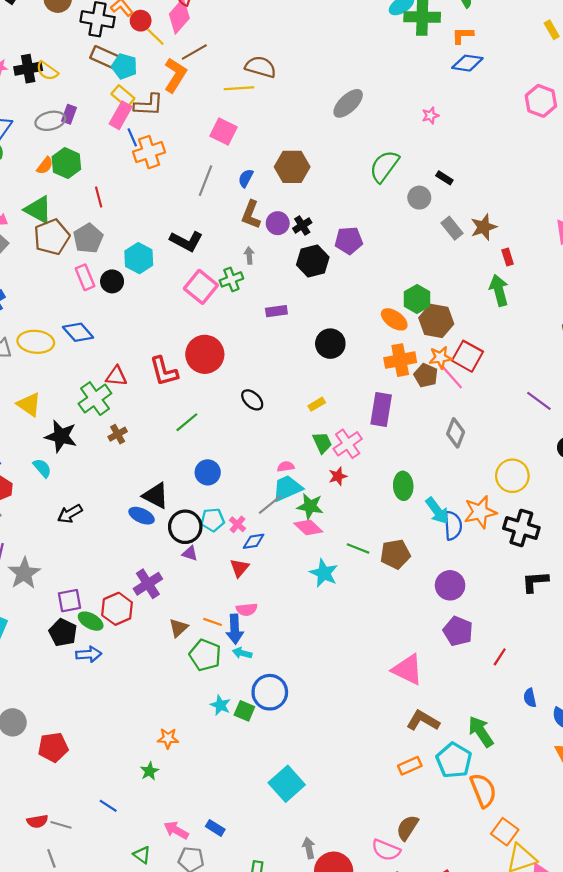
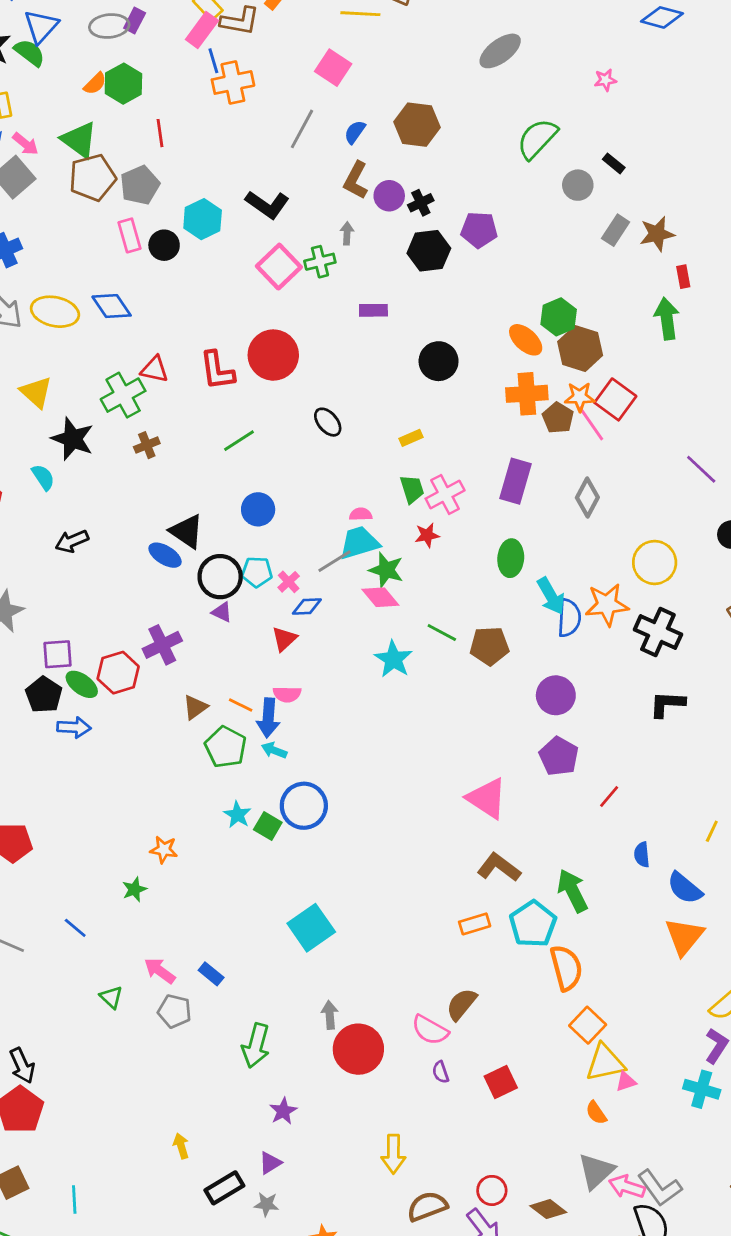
gray rectangle: (452, 228) -> (616, 230), turned 65
purple rectangle: (381, 409) -> (515, 481), moved

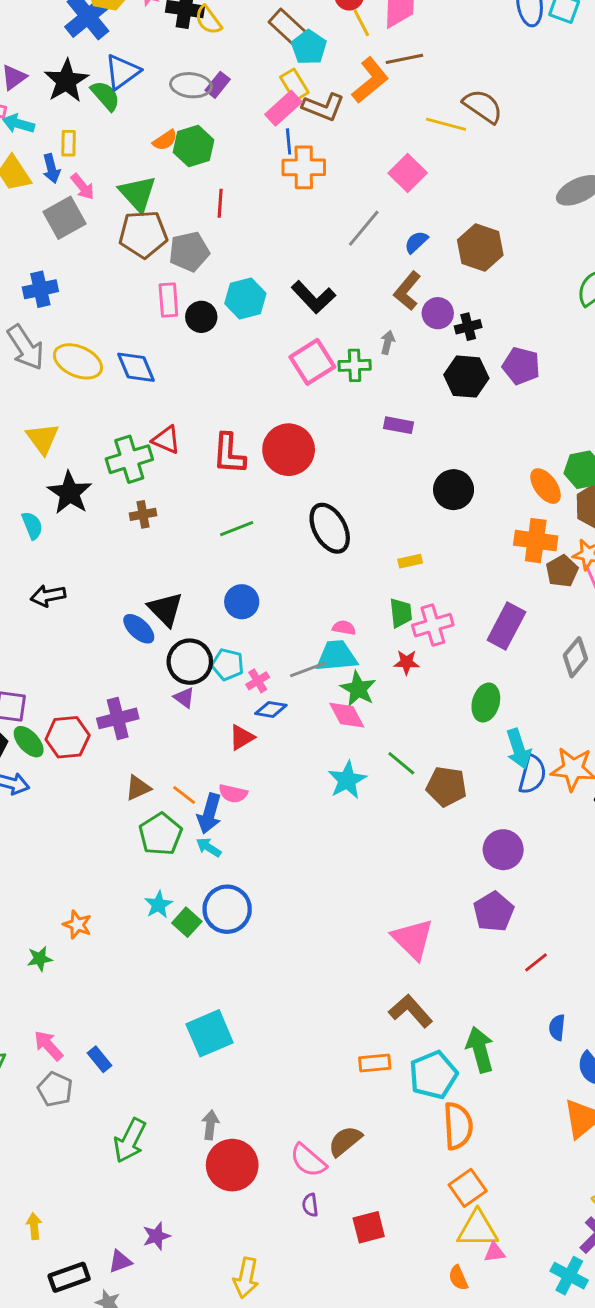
black ellipse: (328, 422) -> (330, 528), size x1.6
purple star: (283, 1111) -> (156, 1236), moved

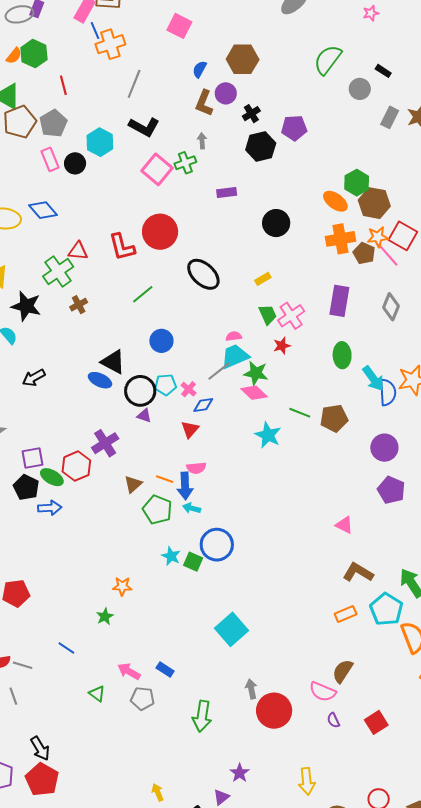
gray line: (364, 228) -> (134, 84), moved
purple circle: (438, 313) -> (226, 93), moved
pink triangle: (413, 939) -> (344, 525), size x0.6

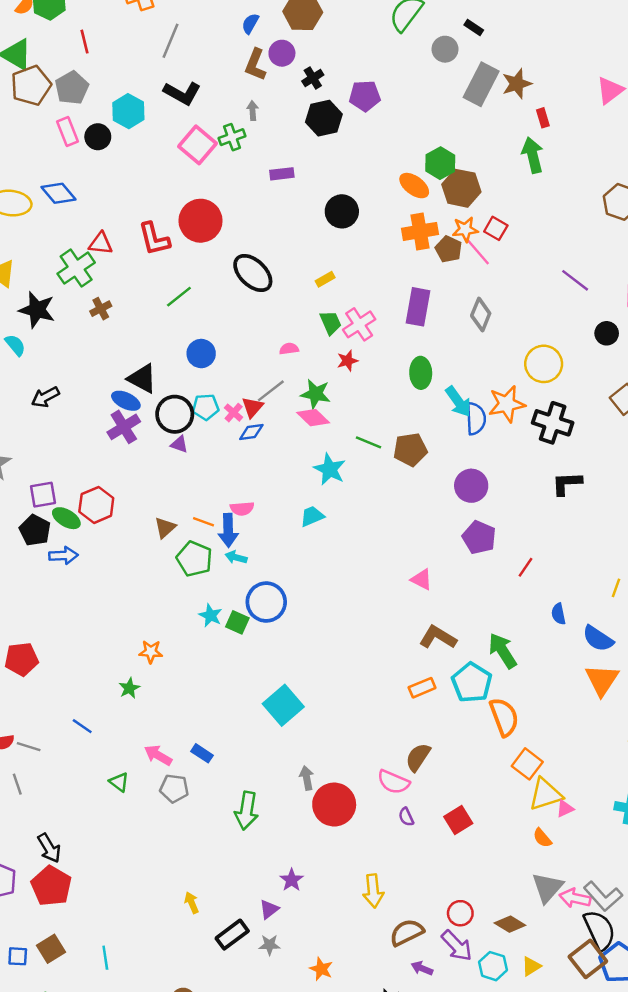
gray rectangle: (390, 117) -> (481, 84), size x1.6
red square: (403, 236) -> (496, 228), size x0.7
cyan trapezoid: (235, 356) -> (312, 516), moved, size x0.7
red triangle: (190, 429) -> (252, 407), moved
purple cross: (105, 443) -> (124, 427), moved

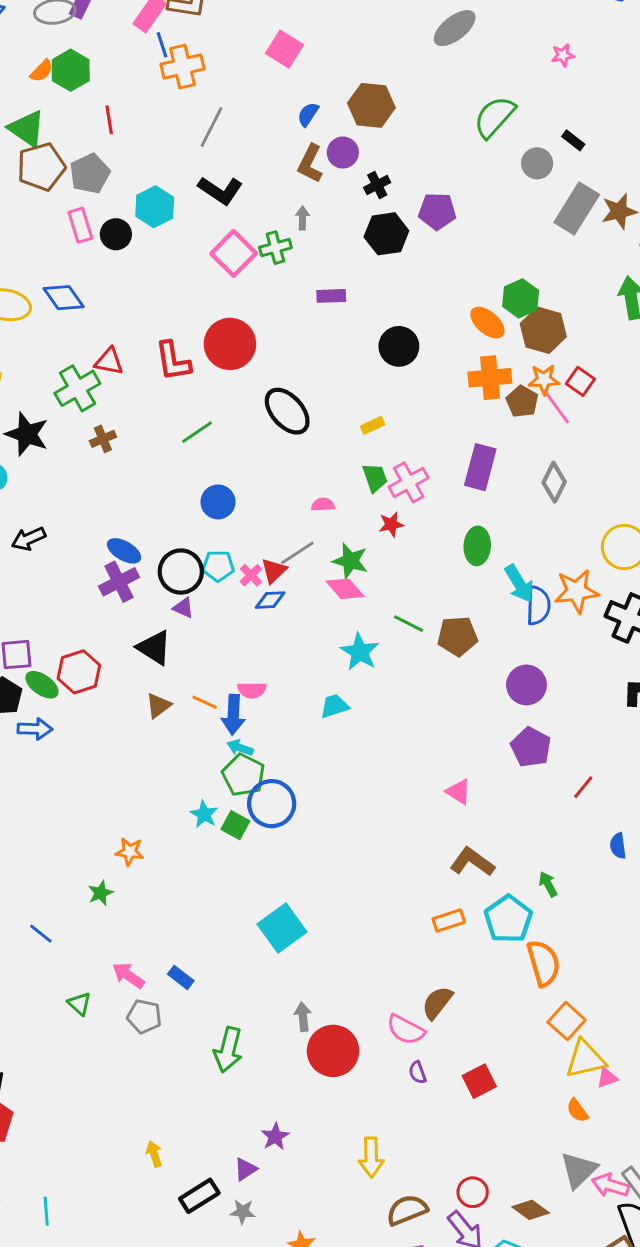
black triangle: (142, 379) -> (154, 648), moved
green pentagon: (194, 559) -> (243, 775), moved
green arrow: (503, 651) -> (548, 884), size x0.6

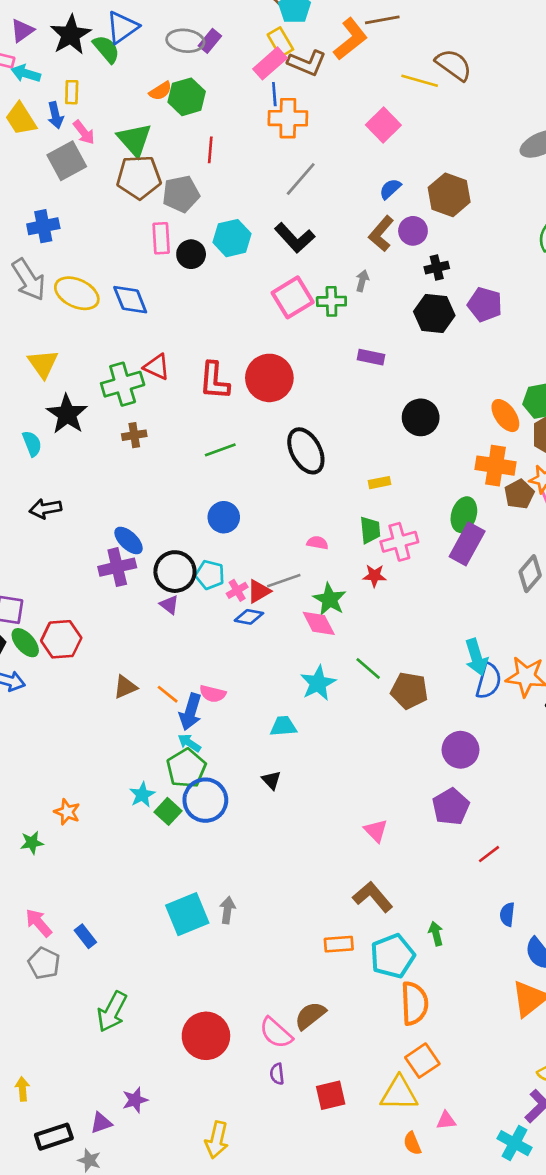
green ellipse: (477, 546) -> (464, 515), moved
black triangle: (154, 648) -> (271, 780), moved, size x0.6
gray arrow: (303, 1017) -> (227, 910), moved
yellow triangle: (585, 1059) -> (399, 1093), moved

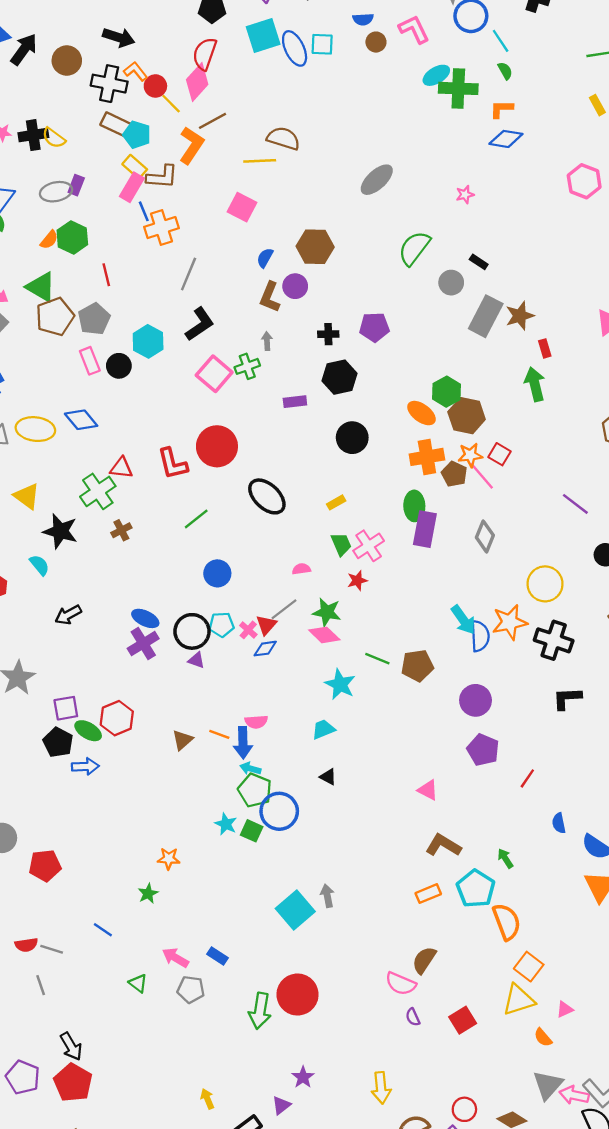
black L-shape: (295, 238) -> (200, 324), turned -64
black cross: (437, 268) -> (328, 334), moved, turned 30
black hexagon: (434, 313) -> (340, 377), moved
red circle: (206, 1036) -> (298, 995), moved

